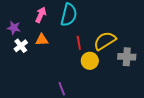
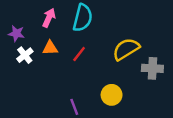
red line: (79, 43) -> (79, 54), moved, turned 48
yellow circle: (90, 61) -> (112, 95), moved

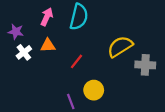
red line: (79, 54) -> (77, 61), moved
yellow circle: (112, 95) -> (94, 90), moved

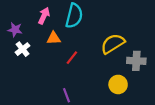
orange triangle: (48, 45) -> (54, 38), moved
yellow circle: (94, 90) -> (118, 84), moved

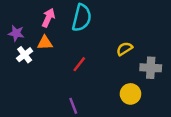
orange triangle: (54, 38) -> (45, 43), moved
yellow semicircle: (113, 44) -> (125, 49), size x0.6

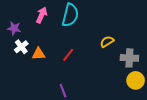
orange triangle: (45, 43) -> (39, 54), moved
yellow circle: (130, 94) -> (136, 80), moved

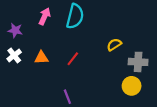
white cross: (21, 47) -> (14, 55), moved
yellow circle: (136, 80) -> (132, 86), moved

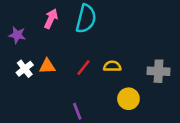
yellow semicircle: (114, 45) -> (112, 66), moved, turned 32
white cross: (14, 55) -> (25, 69), moved
yellow circle: (132, 86) -> (128, 99), moved

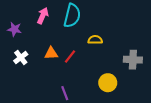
orange triangle: (47, 66) -> (51, 53), moved
yellow semicircle: (112, 66) -> (95, 40), moved

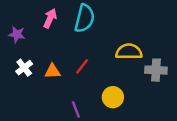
yellow semicircle: (95, 40) -> (129, 52), moved, size x1.5
orange triangle: (51, 53) -> (53, 71), moved
yellow circle: (108, 83) -> (113, 97), moved

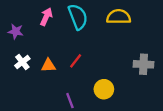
cyan semicircle: (85, 18) -> (78, 17), turned -35
yellow semicircle: (129, 52) -> (119, 17), moved

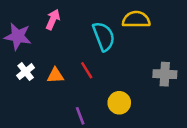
cyan semicircle: (78, 17) -> (104, 36), moved
purple star: (16, 31) -> (18, 36), size x1.5
red line: (76, 61) -> (87, 70), turned -70

